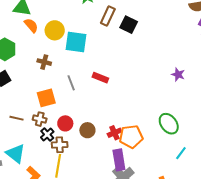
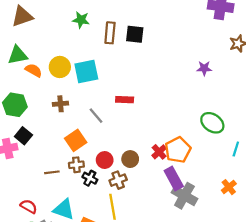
brown cross: (60, 145) -> (118, 180), moved

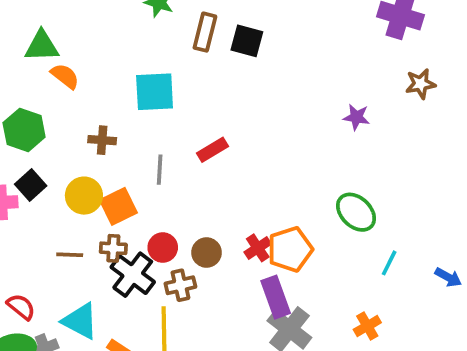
yellow circle: (60, 67) -> (84, 196), moved
red rectangle: (125, 100) -> (212, 150), turned -42
gray line: (96, 116) -> (160, 170), turned 35
black cross: (90, 178) -> (133, 275), size x1.6

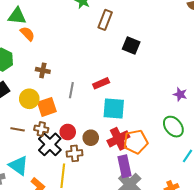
black square: (247, 41) -> (131, 46), moved
cyan square: (155, 92) -> (114, 108), moved
purple star: (356, 117) -> (180, 94), moved
red cross: (258, 248) -> (118, 139), size x1.5

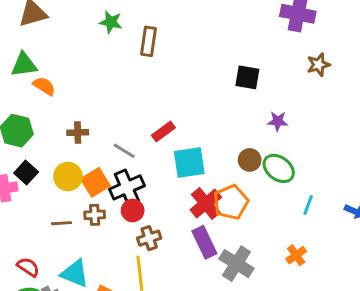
black square: (131, 46) -> (247, 77), moved
gray line: (71, 90) -> (124, 151), turned -56
brown circle: (91, 138) -> (250, 160), moved
black cross: (50, 144) -> (127, 187), moved, turned 35
purple rectangle: (125, 166) -> (204, 242), moved

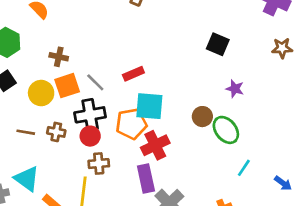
orange square: (95, 182) -> (67, 86), moved
orange pentagon: (231, 202) -> (131, 124), moved

